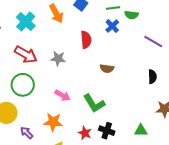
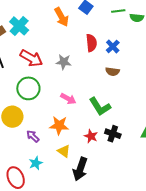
cyan cross: (26, 21) -> (19, 26), moved
blue cross: (112, 26) -> (113, 46), moved

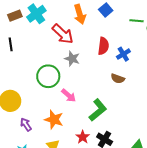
red arrow: (31, 58) -> (63, 34), moved
green circle: (28, 88) -> (48, 76), moved
green L-shape: (100, 107) -> (98, 110), turned -110

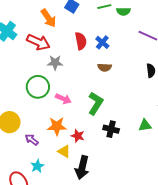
red star: (83, 137) -> (78, 136), moved

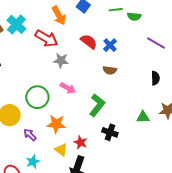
red semicircle: (81, 41) -> (89, 42), turned -48
green circle: (38, 87) -> (37, 97), moved
pink arrow: (63, 99) -> (68, 88), moved
green triangle: (145, 125) -> (143, 117), moved
red star: (78, 136) -> (81, 142), moved

